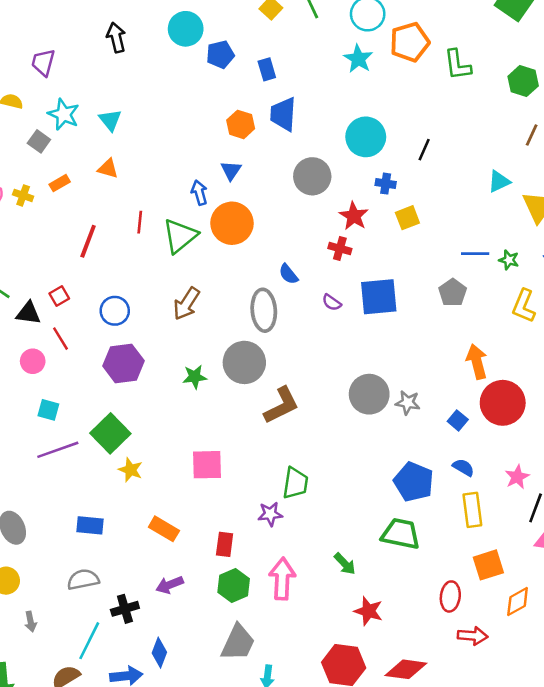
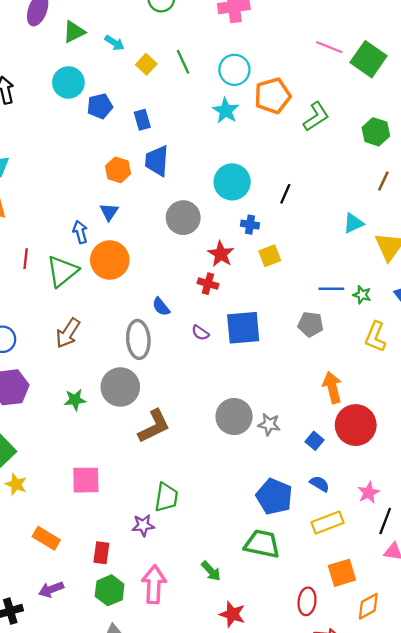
green L-shape: (458, 65) -> (316, 117), turned -116
gray pentagon: (453, 293) -> (311, 324), turned -30
yellow rectangle: (472, 510) -> (328, 523), turned 76

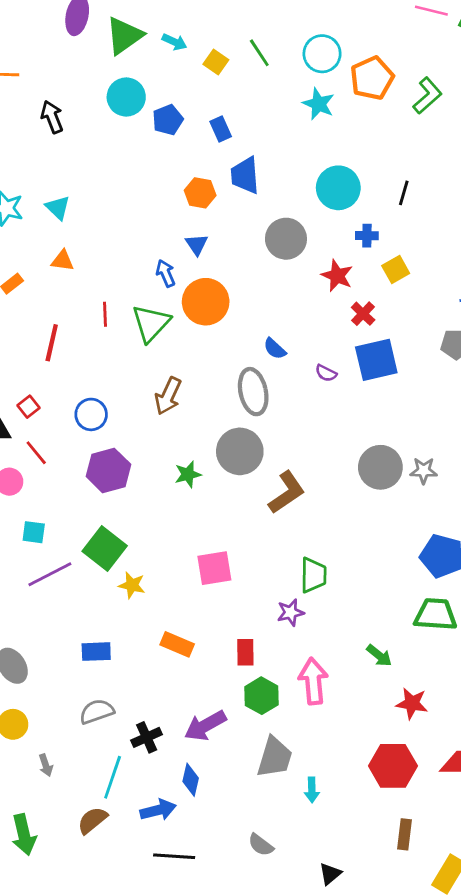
green triangle: (74, 32) -> (124, 36), size x1.4
red cross: (208, 284) -> (363, 314), moved, turned 36
purple arrow: (51, 589) -> (205, 726), moved, size x1.4

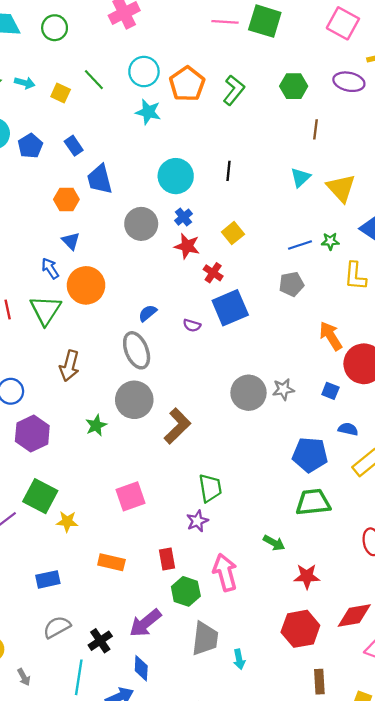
blue cross: (367, 236) -> (183, 217), moved, turned -30
blue semicircle: (275, 349) -> (148, 313), turned 108

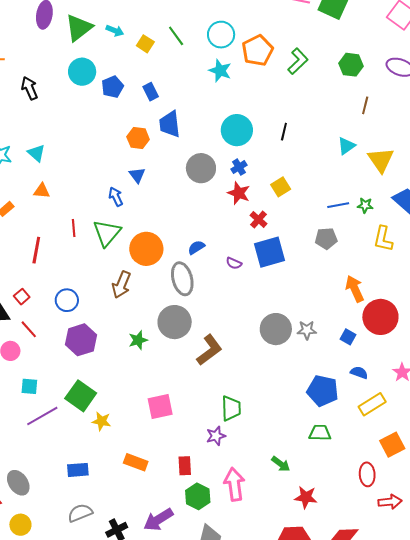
orange circle: (86, 285) -> (146, 249), moved
green trapezoid: (313, 502) -> (320, 433), size x0.7

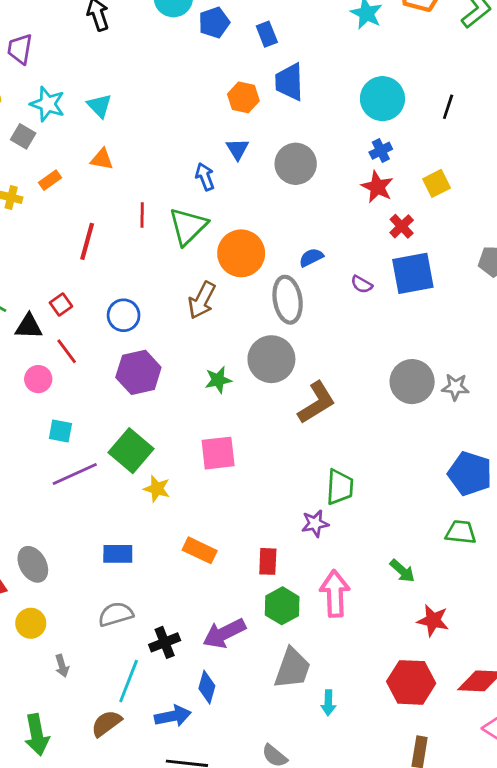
gray circle: (201, 168) -> (296, 164), moved
pink square: (160, 407) -> (218, 453), moved

